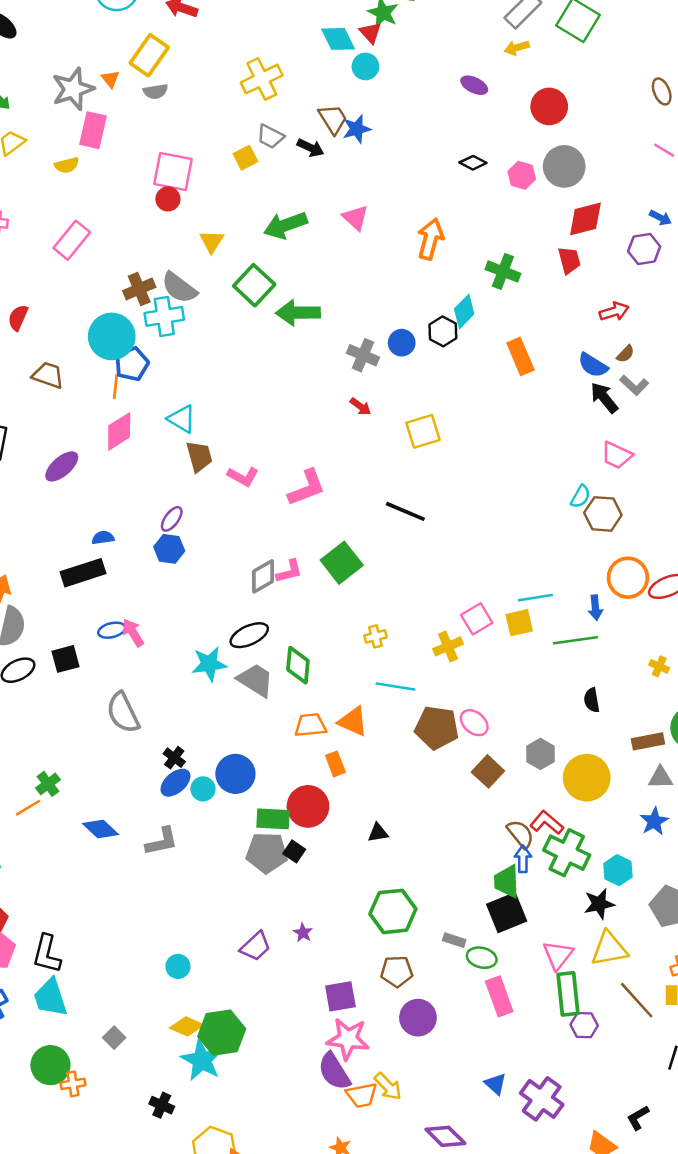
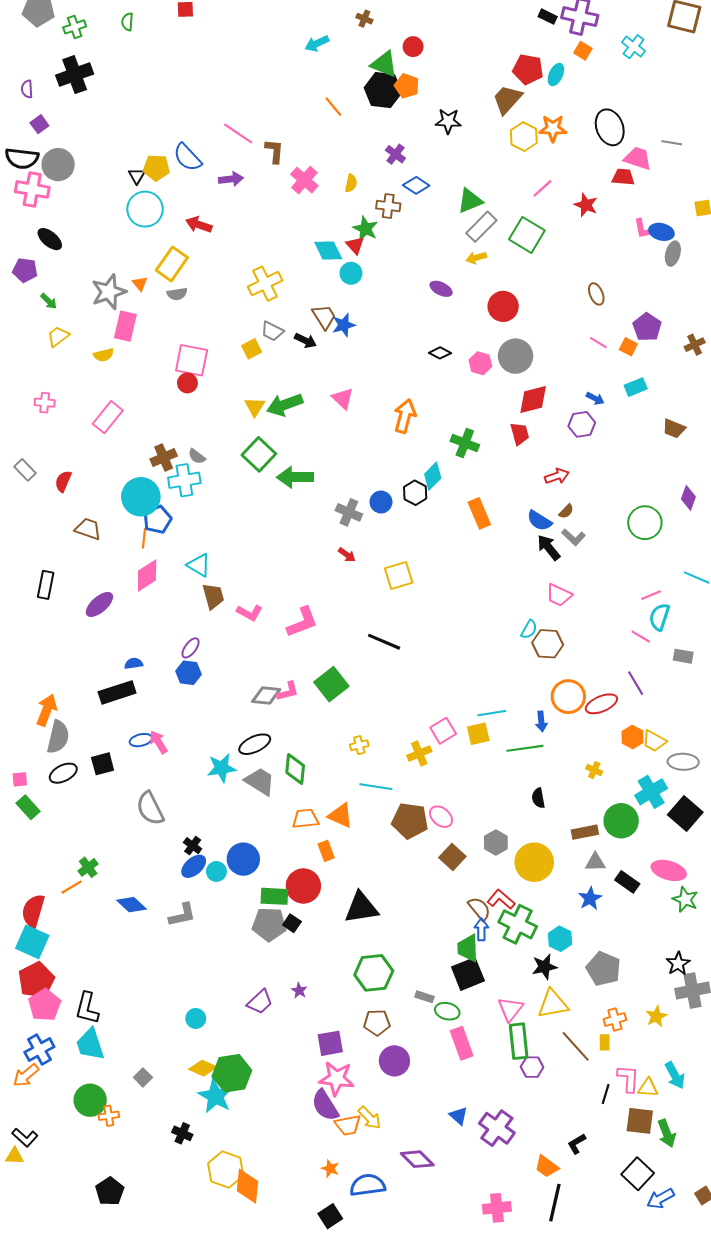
yellow triangle: (212, 241) -> (255, 407), moved
gray semicircle: (179, 288) -> (197, 456), size x0.6
gray diamond: (263, 576) -> (266, 696), turned 36
black triangle: (378, 833) -> (361, 908), size x2.0

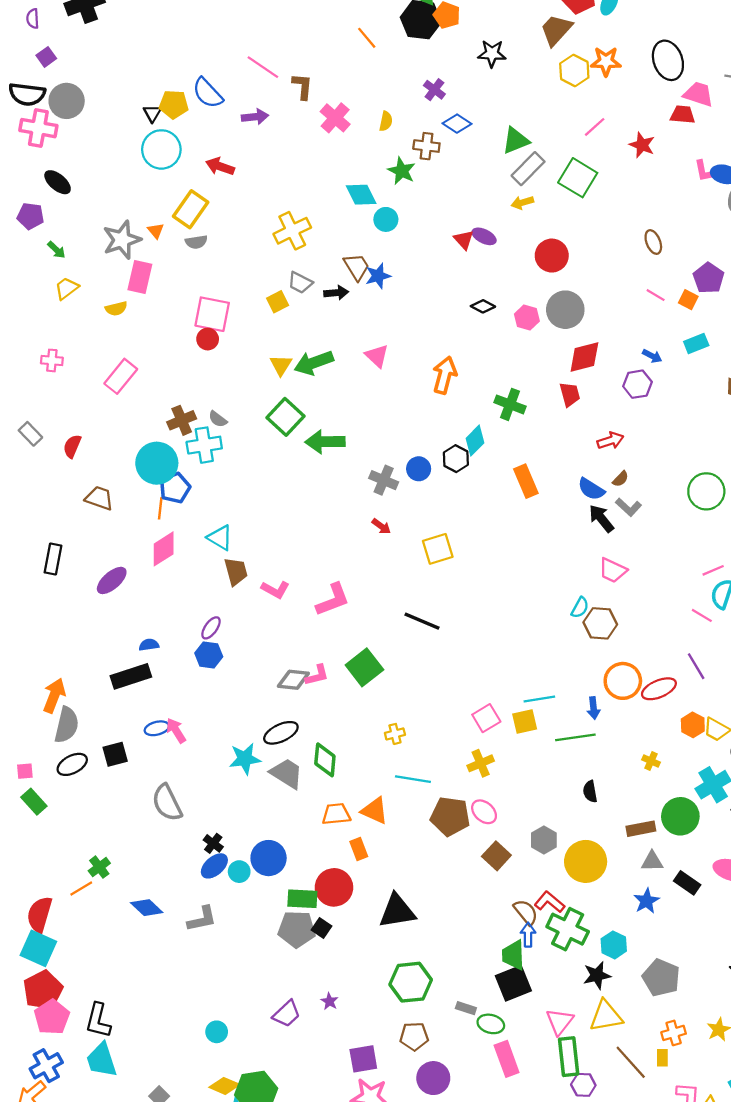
red triangle: (355, 245) -> (464, 240), moved
black arrow: (305, 341) -> (336, 293), turned -30
yellow cross: (419, 753) -> (481, 763), moved

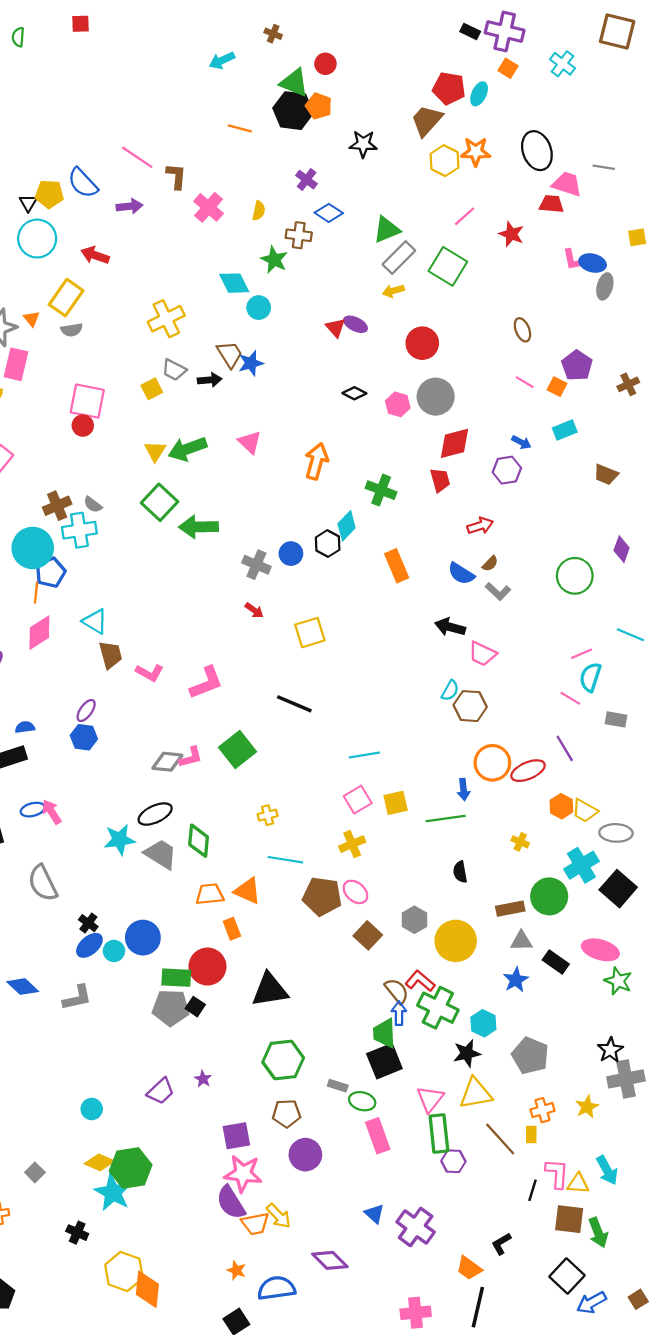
orange line: (367, 38) -> (240, 128), turned -35
black arrow: (601, 518) -> (450, 627), moved, turned -36
cyan line: (539, 699) -> (364, 755), moved

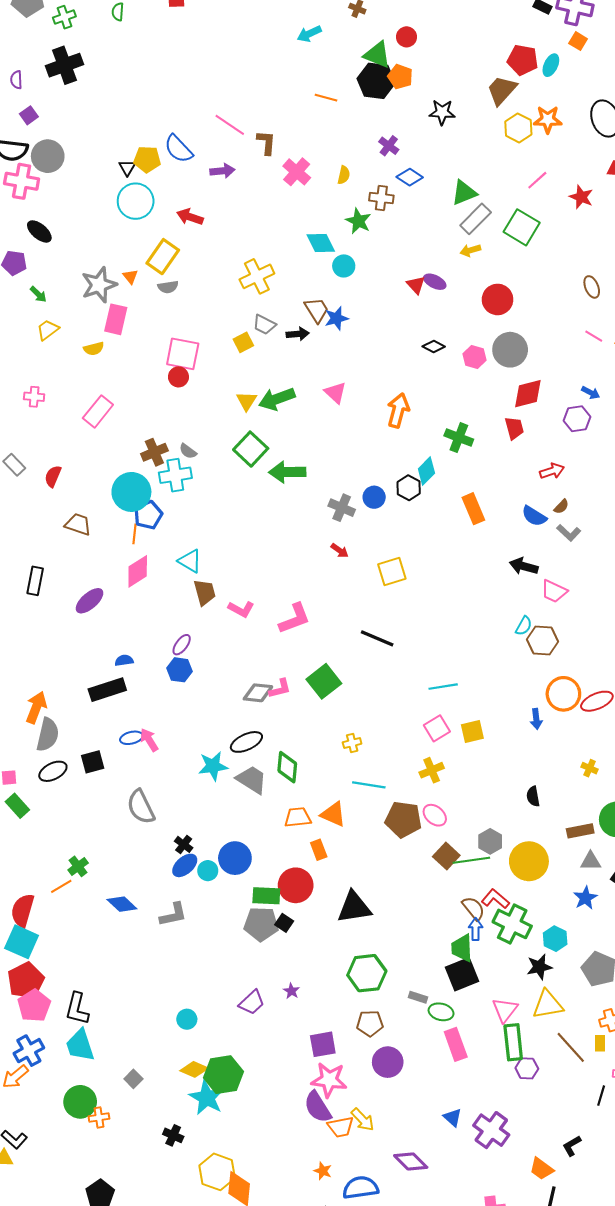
green line: (446, 818) -> (471, 860), moved

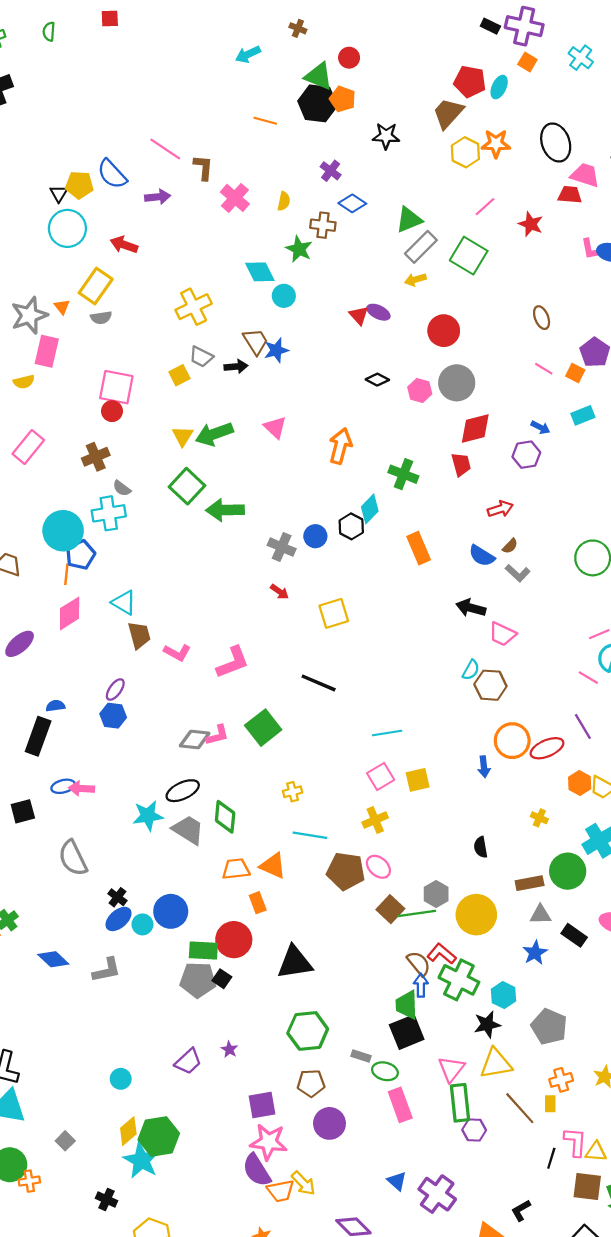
brown cross: (154, 452) -> (96, 457), moved
black rectangle: (107, 690) -> (38, 736), turned -52
pink arrow: (149, 740) -> (82, 788), turned -55
yellow diamond: (194, 1069) -> (128, 1131), turned -64

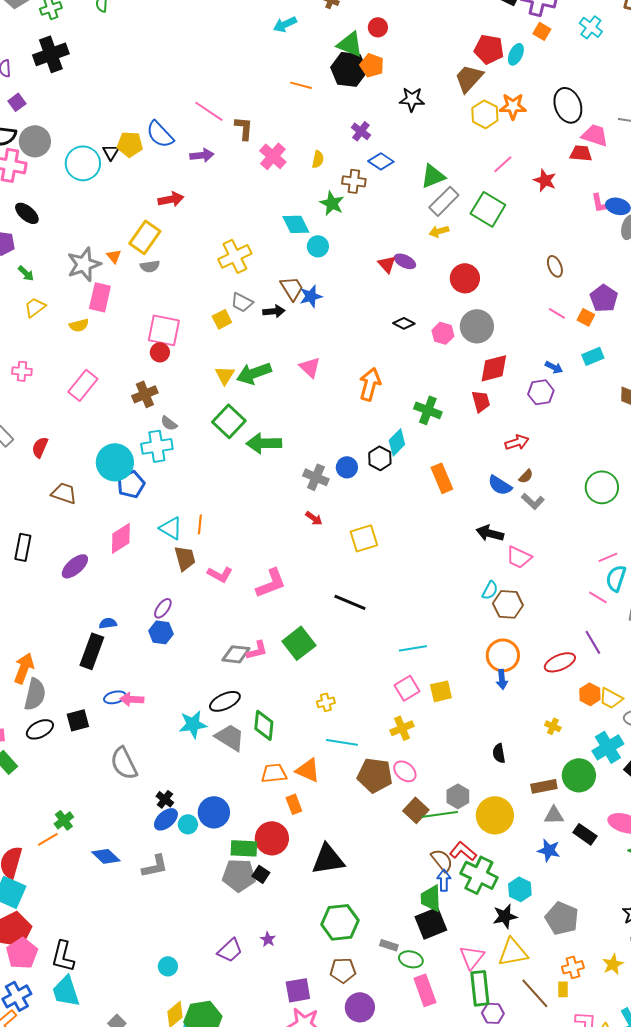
cyan circle: (67, 228) -> (83, 163), moved
red arrow: (124, 245) -> (171, 199), turned 150
orange line: (66, 574) -> (200, 524), moved
orange circle: (512, 741) -> (503, 655), moved
blue star: (535, 953) -> (549, 850), turned -30

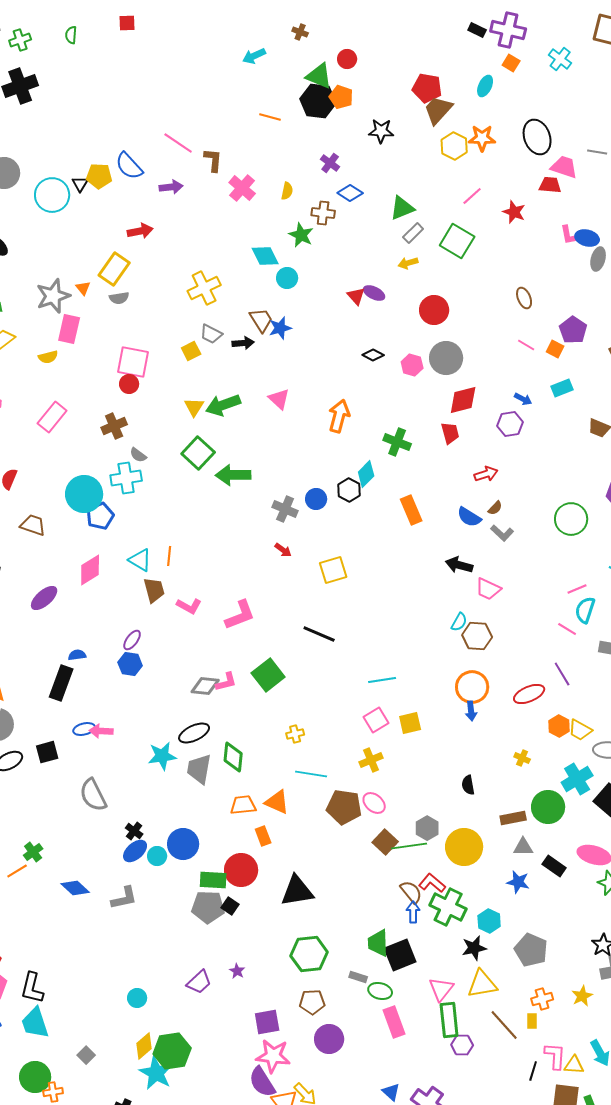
red pentagon: (489, 49) -> (427, 88), moved
gray rectangle: (444, 201) -> (413, 233), size x0.7
gray trapezoid: (230, 737) -> (199, 769), turned -112
green trapezoid: (431, 898) -> (378, 943), moved

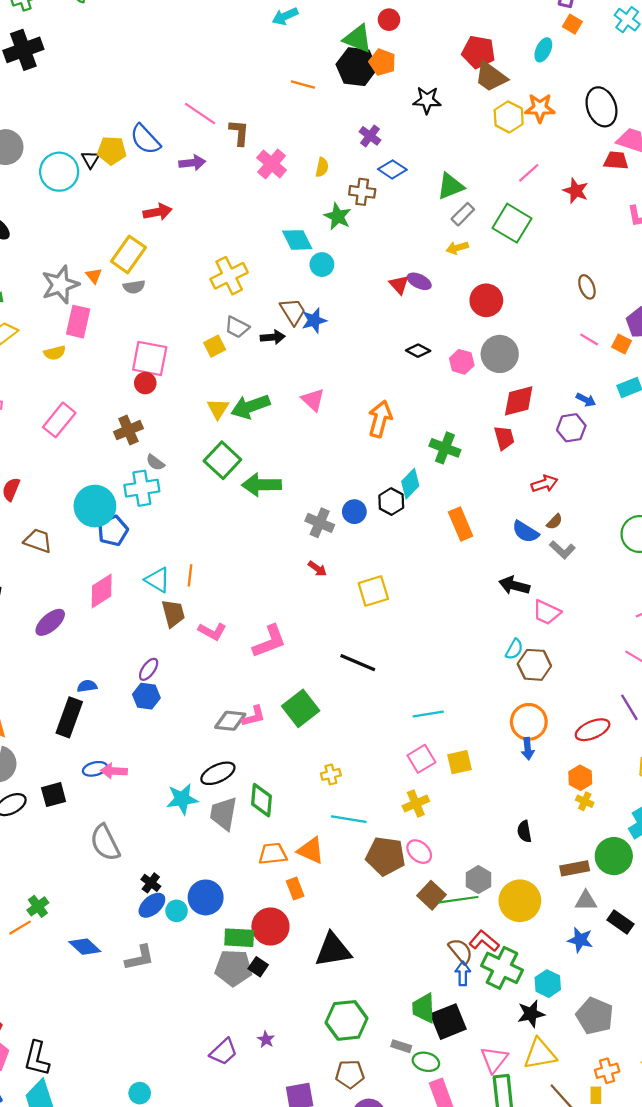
brown trapezoid: (438, 110) -> (491, 77), turned -96
orange hexagon: (559, 726) -> (580, 778), moved
cyan circle: (137, 998) -> (140, 1093), moved

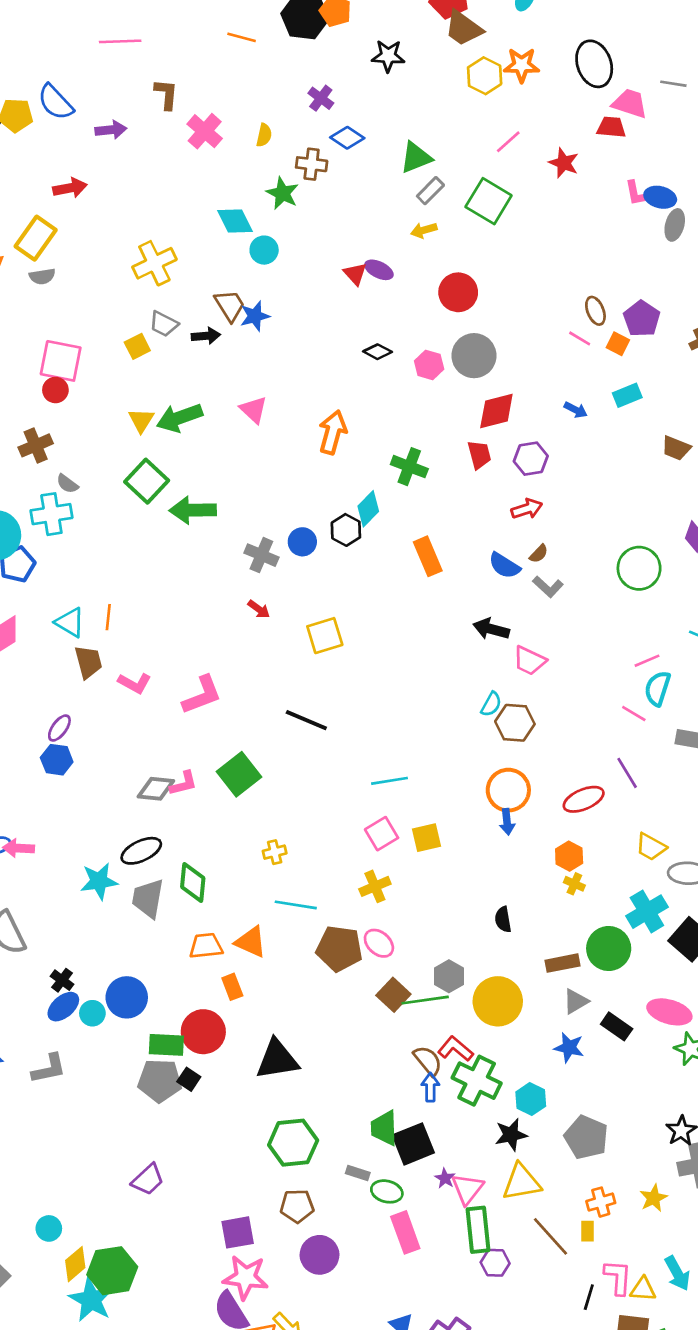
pink line: (200, 114) -> (120, 41), moved, turned -36
brown ellipse: (587, 287) -> (595, 311), moved
purple hexagon: (571, 428) -> (531, 459), moved
gray triangle: (586, 901) -> (576, 1001), turned -30
purple star: (266, 1039) -> (445, 1178), moved

